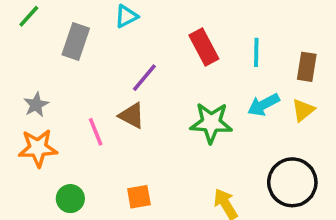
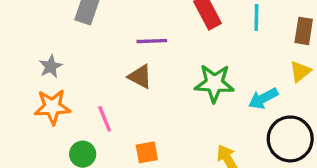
purple line: (144, 78) -> (152, 41), turned 48
cyan arrow: (263, 105) -> (263, 98), moved
pink line: (96, 132) -> (105, 119), moved

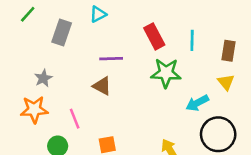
gray star: (51, 66) -> (43, 78), moved
yellow triangle: (300, 71) -> (226, 82), turned -30
green star: (214, 83) -> (166, 73), moved

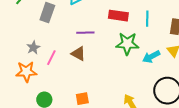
red rectangle: (154, 36) -> (118, 16), turned -54
cyan arrow: (197, 103) -> (151, 57), moved
pink line: (75, 119) -> (51, 58), moved, turned 49

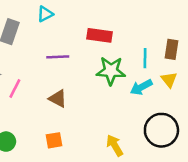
cyan line: (147, 19) -> (145, 58), moved
brown triangle: (78, 54) -> (58, 99), moved

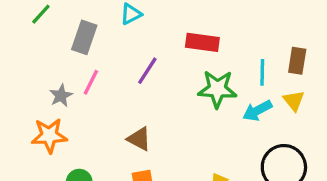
purple line: (58, 57) -> (147, 71), turned -55
pink line: (15, 88) -> (91, 82), moved
brown triangle: (58, 99) -> (139, 139), moved

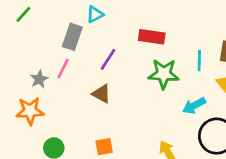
gray rectangle: (84, 37) -> (72, 37), moved
cyan arrow: (257, 111) -> (194, 106), moved
brown triangle: (139, 139) -> (101, 94), moved

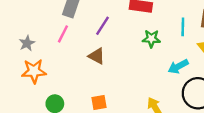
green star: (164, 74) -> (151, 39), size x0.7
gray star: (39, 79) -> (27, 43), moved

